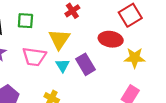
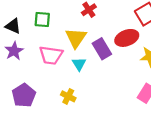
red ellipse: (111, 39) -> (127, 38), turned -30
purple rectangle: (86, 64) -> (102, 49), moved

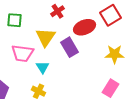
red ellipse: (127, 38) -> (84, 27), moved
cyan triangle: (79, 64) -> (42, 67), moved

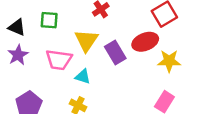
red ellipse: (84, 27) -> (145, 42), moved
cyan triangle: (42, 67) -> (83, 77), turned -40

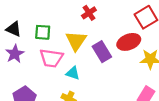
green square: (49, 20) -> (43, 32), moved

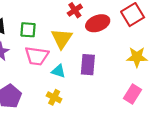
red ellipse: (129, 42) -> (98, 23), moved
purple rectangle: (102, 52) -> (88, 65), moved, turned 36

